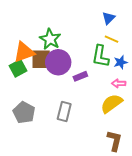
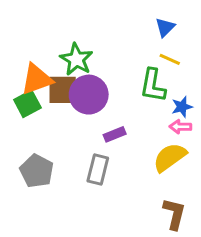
blue star: (121, 62) -> (182, 107), moved
purple rectangle: (80, 76) -> (115, 134), moved

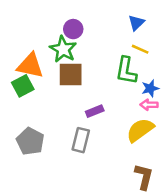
orange triangle: (37, 79) -> (30, 66), turned 32
brown square: (63, 90) -> (71, 74), moved
purple circle: (89, 95) -> (73, 29), moved, size x0.6

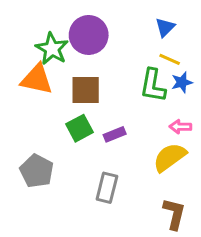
purple circle: (73, 29) -> (89, 35), size x1.6
green star: (63, 49) -> (52, 49), moved
green square: (23, 86) -> (79, 128), moved
blue star: (150, 88) -> (182, 82), moved
gray rectangle: (81, 140) -> (107, 188), moved

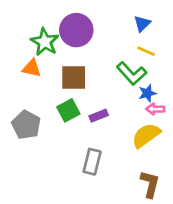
orange triangle: (37, 79) -> (32, 68), size x0.7
blue star: (182, 82) -> (147, 93), moved
green L-shape: (153, 85) -> (132, 74), turned -52
gray pentagon: (37, 171) -> (26, 125), moved

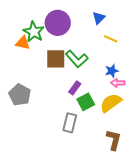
blue triangle: (142, 24) -> (99, 18), moved
orange triangle: (32, 68) -> (23, 43), moved
green L-shape: (132, 74) -> (77, 59), moved
green square: (68, 110) -> (86, 102), moved
purple rectangle: (99, 116) -> (75, 88), turned -32

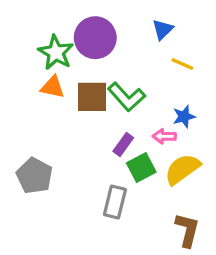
orange triangle: (23, 43) -> (53, 87), moved
pink arrow: (118, 83) -> (164, 136), moved
gray pentagon: (20, 95) -> (34, 176), moved

